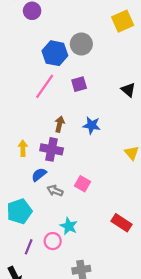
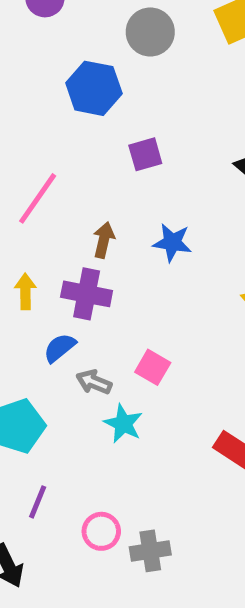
gray circle: (81, 44) -> (150, 32), moved
pink line: (45, 86) -> (38, 198), moved
cyan star: (69, 226) -> (123, 424), moved
pink circle: (53, 241) -> (101, 531), moved

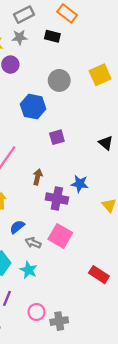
blue star: (172, 242) -> (80, 184), moved
purple cross: (87, 294) -> (57, 198), moved
pink square: (153, 367) -> (60, 236), size x1.5
cyan star: (123, 424) -> (29, 270), moved

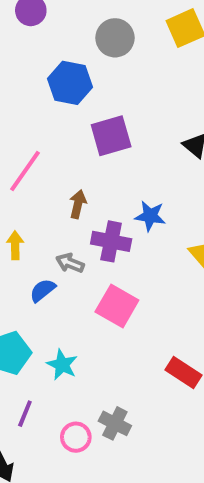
purple square: (57, 137) -> (111, 136), size x1.5
gray arrow: (33, 243) -> (70, 263), moved
gray cross: (59, 321) -> (115, 423), moved, turned 36

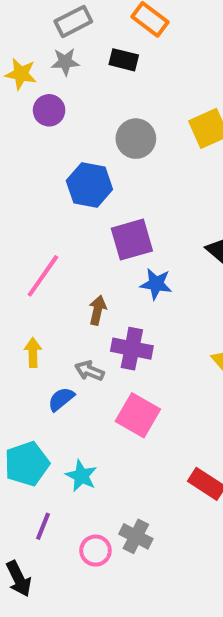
blue star: (150, 216) -> (156, 284), moved

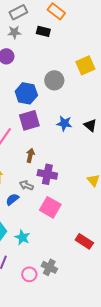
gray circle: (136, 139) -> (54, 80), moved
purple square: (132, 240) -> (29, 120), moved
blue star: (156, 284) -> (64, 123), moved

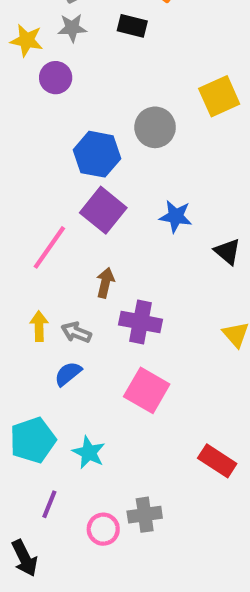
purple square: (29, 120) -> (103, 210), turned -35
black triangle: (90, 125) -> (228, 252), moved
gray arrow: (26, 185) -> (76, 332), moved
gray cross: (49, 267) -> (145, 515), turned -35

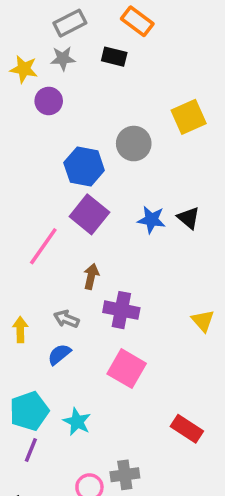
black triangle: (228, 252) -> (189, 218), moved
yellow arrow: (39, 326) -> (20, 330), moved
purple line: (49, 504) -> (31, 450), moved

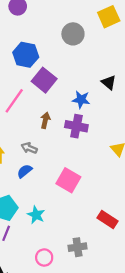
blue hexagon: (84, 167) -> (26, 55), moved
blue star: (151, 220) -> (81, 100), moved
purple cross: (121, 310) -> (76, 126), moved
gray cross: (125, 475) -> (78, 247), moved

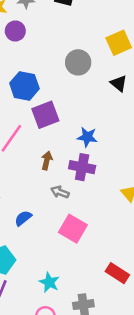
purple square: (44, 80) -> (45, 115), turned 30
black triangle: (109, 82) -> (119, 83), moved
gray arrow: (29, 148) -> (60, 192), moved
cyan star: (36, 215) -> (49, 282), moved

